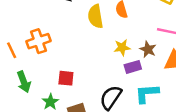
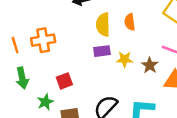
purple rectangle: (133, 67) -> (102, 51), moved
red square: (66, 78) -> (64, 81), turned -35

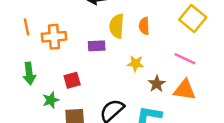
orange line: (15, 45) -> (27, 27), moved
purple rectangle: (102, 51) -> (97, 46), moved
brown star: (150, 65) -> (157, 84), moved

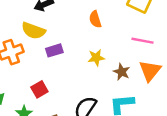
yellow semicircle: (117, 26) -> (33, 31), moved, turned -60
orange triangle: (185, 90) -> (150, 71), turned -45

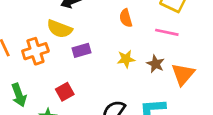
pink line: (143, 41) -> (167, 32), moved
brown star: (122, 72) -> (156, 64), moved

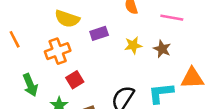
purple rectangle: (82, 50) -> (99, 33), moved
orange cross: (35, 51) -> (58, 51), moved
orange triangle: (183, 74) -> (192, 78), moved, turned 50

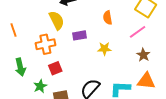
pink line: (172, 18) -> (138, 32), turned -54
yellow semicircle: (67, 19) -> (57, 20), turned -144
brown star: (162, 49) -> (143, 55), moved

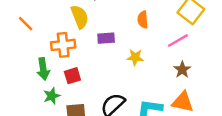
orange line: (14, 30) -> (26, 24), turned -32
green arrow: (20, 67) -> (43, 69), moved

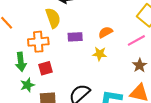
orange semicircle: (143, 20) -> (106, 32), moved, turned 64

